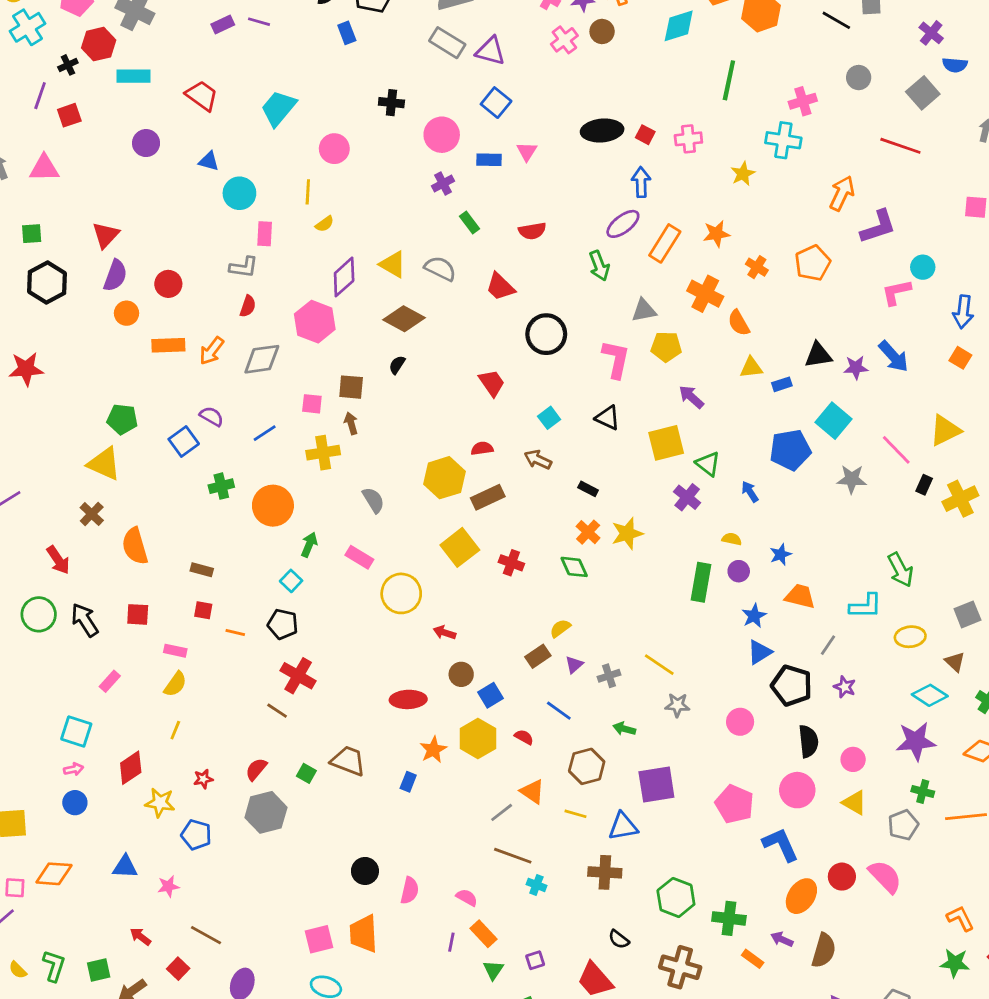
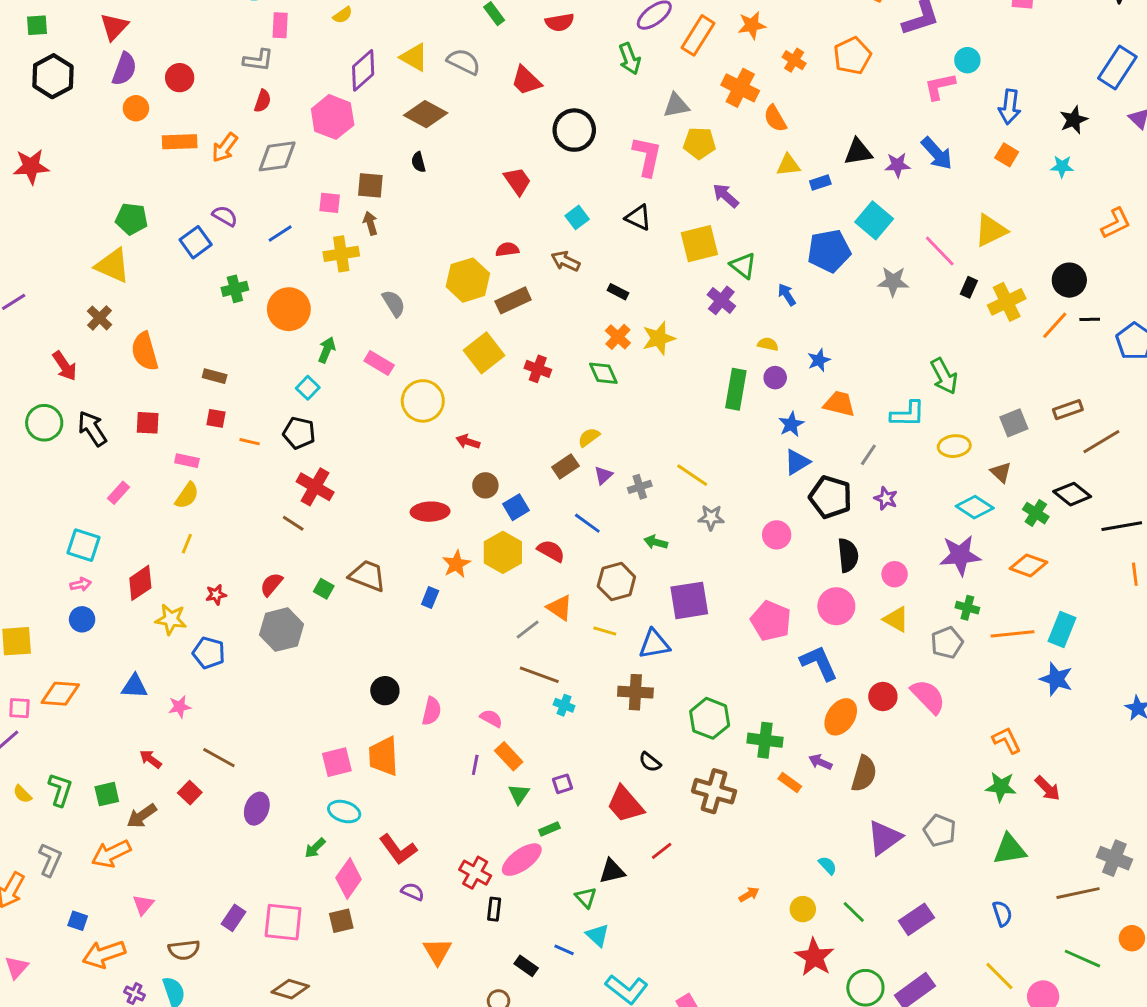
black semicircle: (397, 365) -> (418, 162), turned -48
red semicircle: (524, 737) -> (551, 551), size x1.4

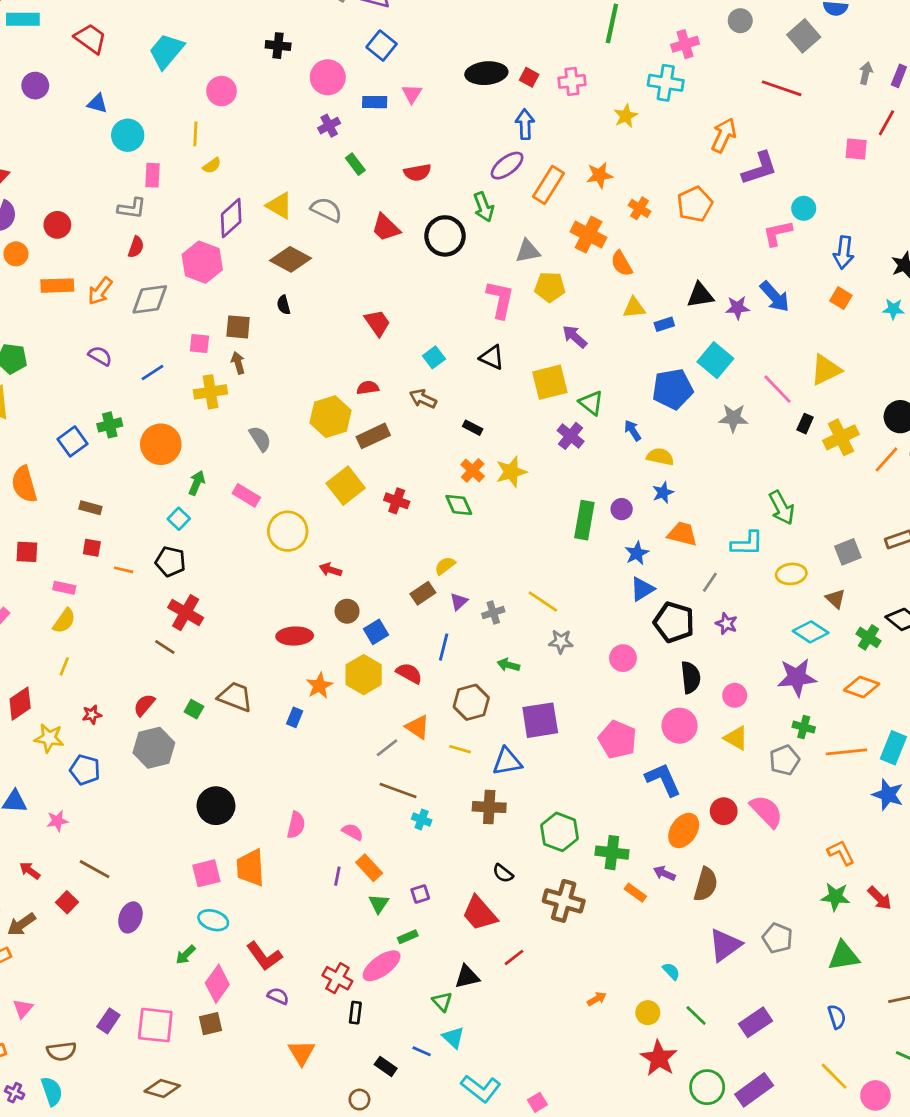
black circle: (574, 130) -> (445, 236), moved
blue square: (196, 242) -> (73, 441), moved
yellow semicircle: (768, 344) -> (660, 457), moved, size x1.4
blue line: (587, 523) -> (444, 647), turned 68
black circle: (385, 691) -> (216, 806), moved, size x1.4

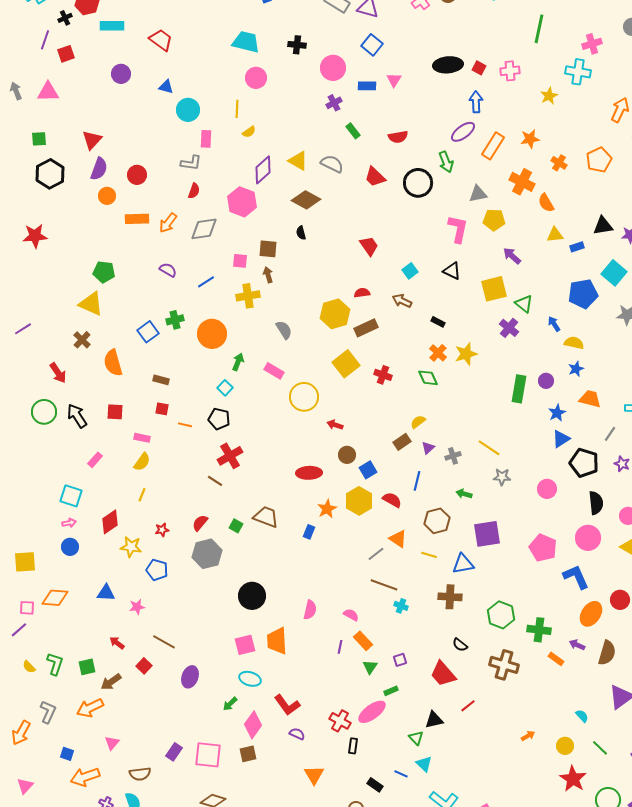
cyan trapezoid: (166, 51) -> (246, 42), moved, turned 64
red cross: (186, 613) -> (230, 456), turned 30

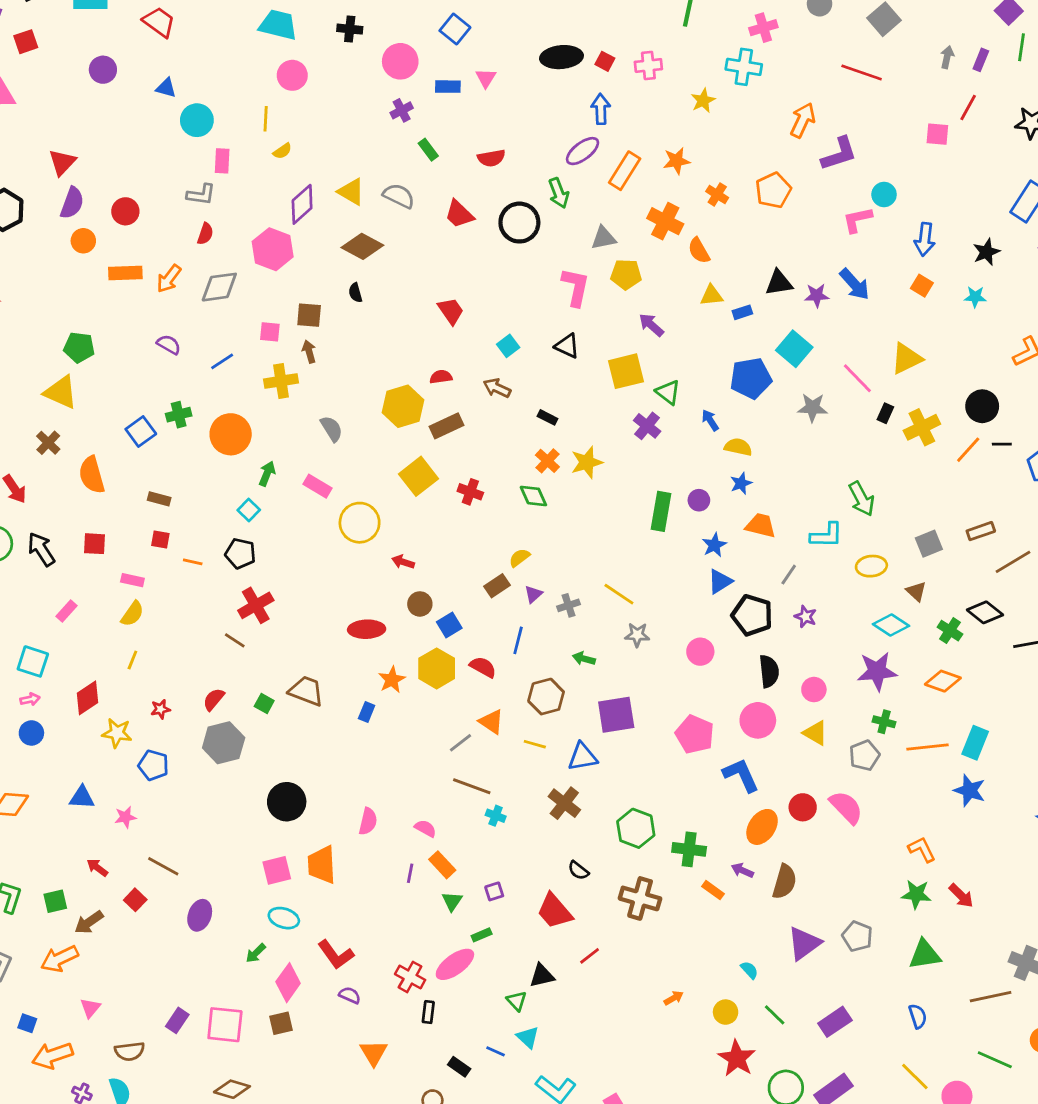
brown cross: (450, 597) -> (564, 803), turned 35

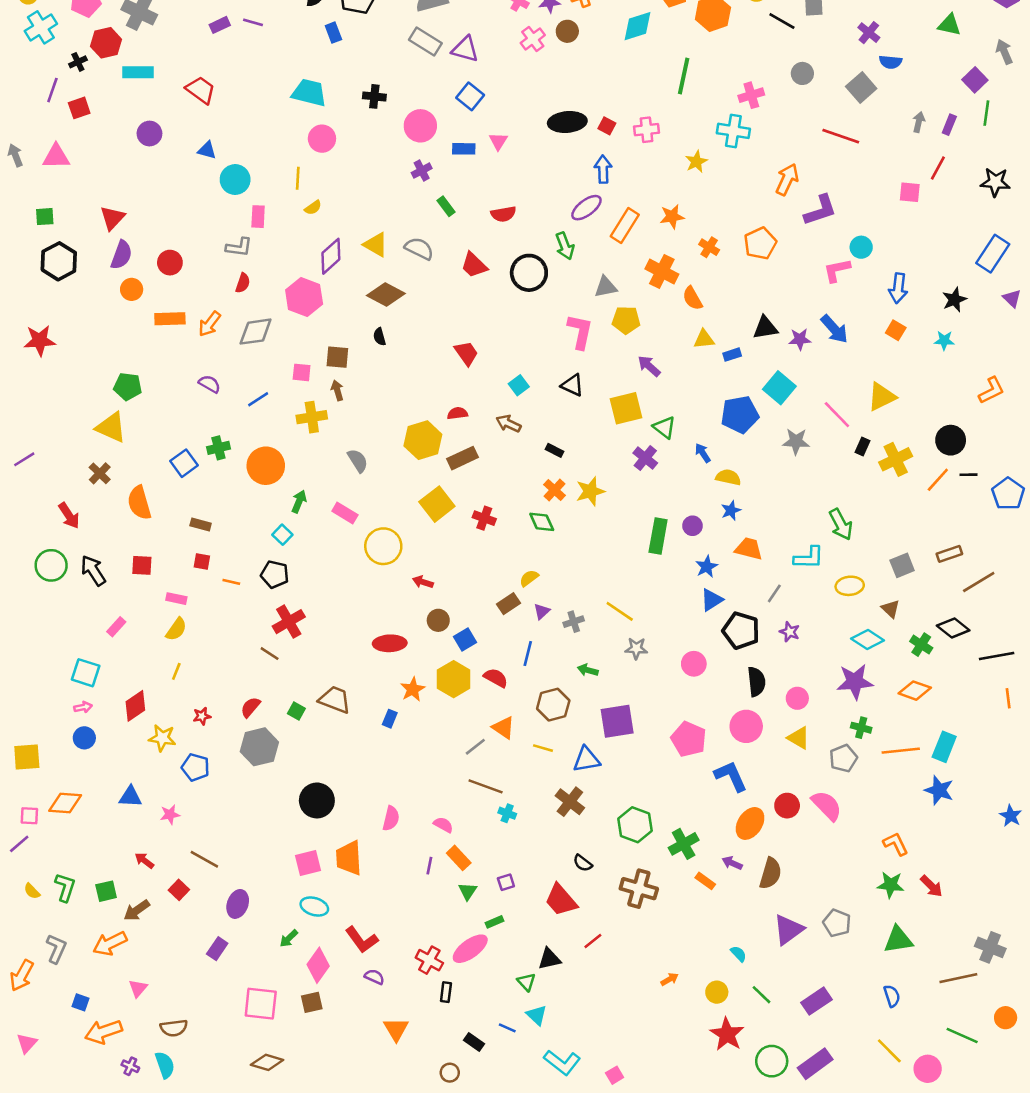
green cross: (689, 849) -> (684, 844), turned -36
purple rectangle: (177, 1020) -> (217, 949), moved

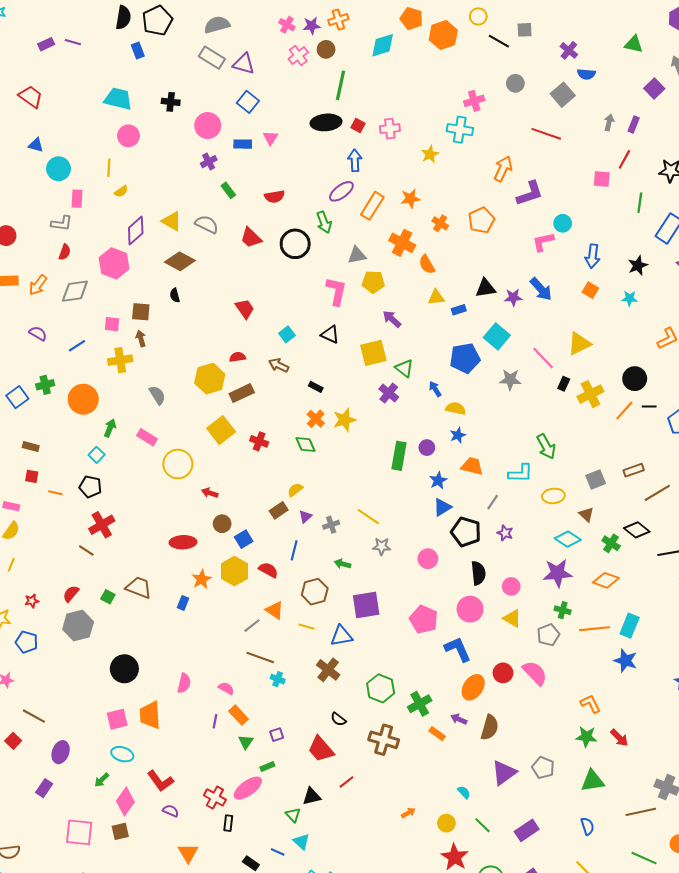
green line: (684, 76) -> (340, 85), moved
green line: (986, 113) -> (640, 203), moved

